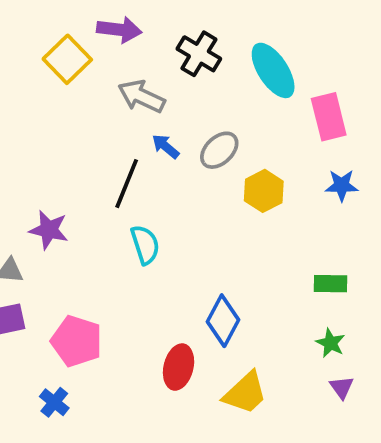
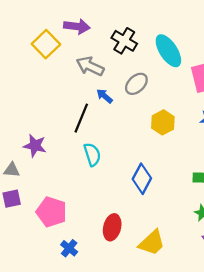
gray ellipse: (219, 150) -> (136, 84), moved
blue diamond: (223, 321) -> (142, 179), moved
blue cross: (54, 402) -> (69, 248), moved

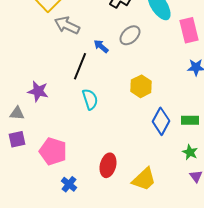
gray arrow: (90, 66) -> (67, 25), moved
yellow hexagon: (163, 122) -> (141, 86), moved
blue diamond: (142, 179) -> (161, 121), moved

